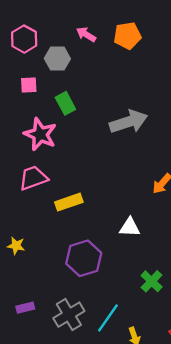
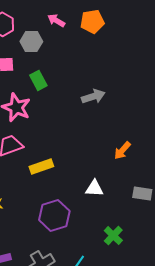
gray arrow: (129, 122) -> (93, 96), size x0.7

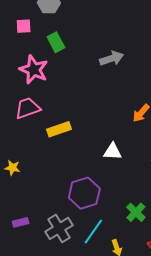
purple hexagon: (54, 215) -> (84, 193), moved
green cross: (113, 235) -> (136, 212), moved

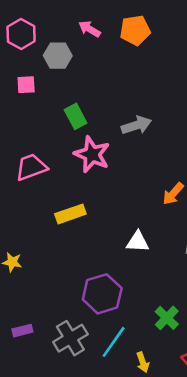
green rectangle: (56, 42) -> (76, 116), moved
pink star: (34, 70) -> (92, 154), moved
pink trapezoid: (28, 108) -> (31, 167), moved

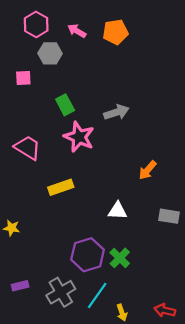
pink hexagon: (21, 34) -> (36, 24), moved
pink trapezoid: (31, 167) -> (28, 148), turned 52
green cross: (167, 318) -> (120, 258), moved

